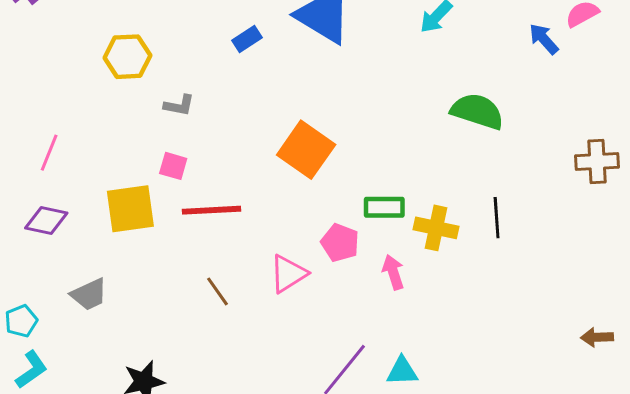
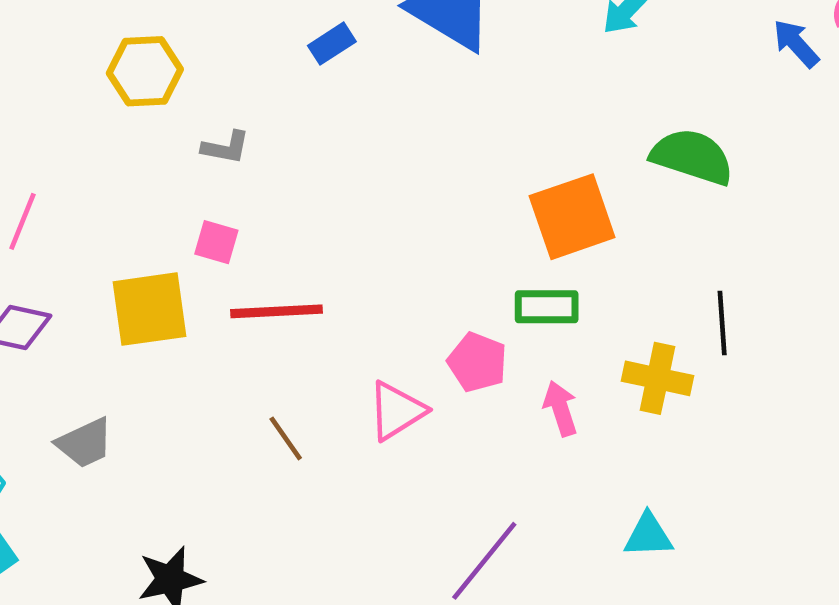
orange square: (306, 150) -> (572, 217), moved, turned 36
yellow cross: (436, 228) -> (657, 378), moved
cyan triangle: (402, 371) -> (648, 535), moved

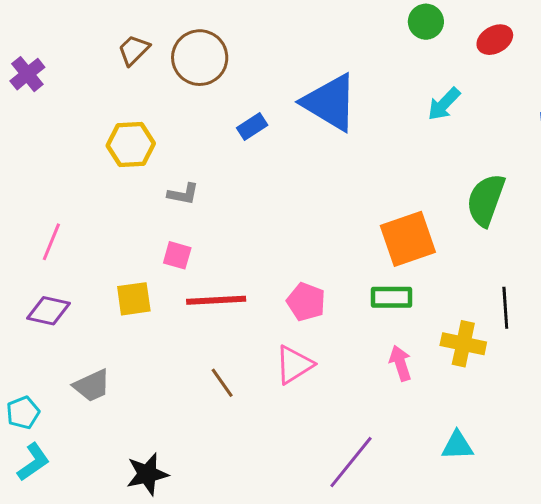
green semicircle: (692, 157) -> (486, 200), turned -88
yellow square: (149, 309) -> (134, 299), size x0.7
pink pentagon: (477, 362) -> (306, 302), moved

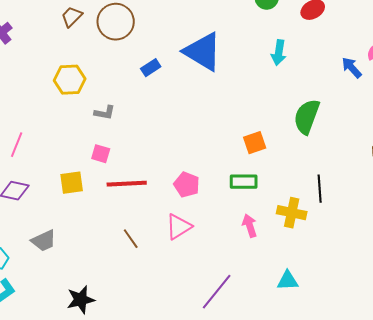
cyan arrow: (444, 104) -> (279, 53), turned -35
orange square: (408, 239) -> (255, 143), size x0.6

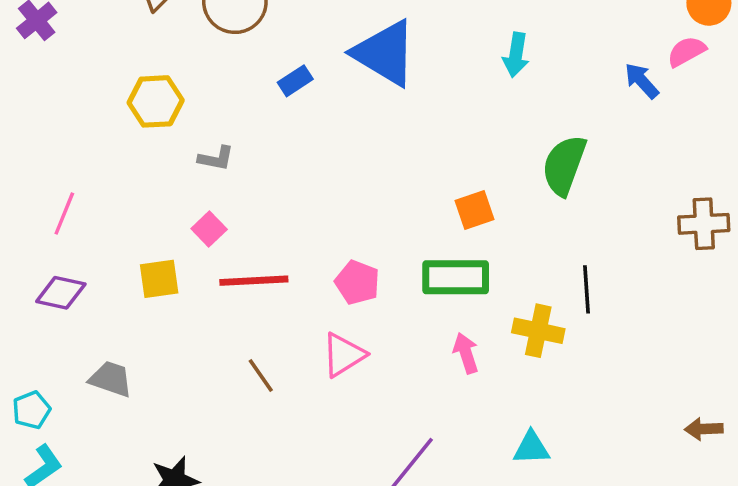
pink square: (101, 154) -> (209, 229), turned 30
green rectangle: (244, 182) -> (456, 277), size x1.4
gray trapezoid: (44, 241) -> (111, 379), turned -136

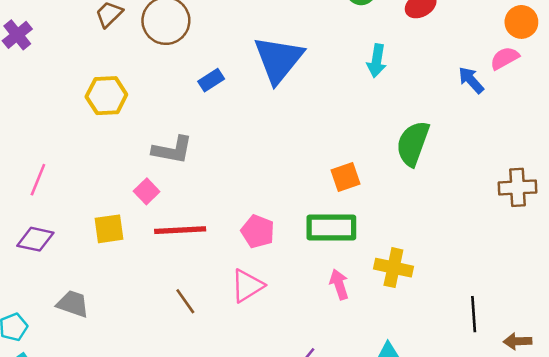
blue triangle: (385, 53) -> (278, 59), turned 38
gray L-shape: (216, 158) -> (172, 150), moved, size x1.5
black line: (587, 289) -> (474, 314), moved

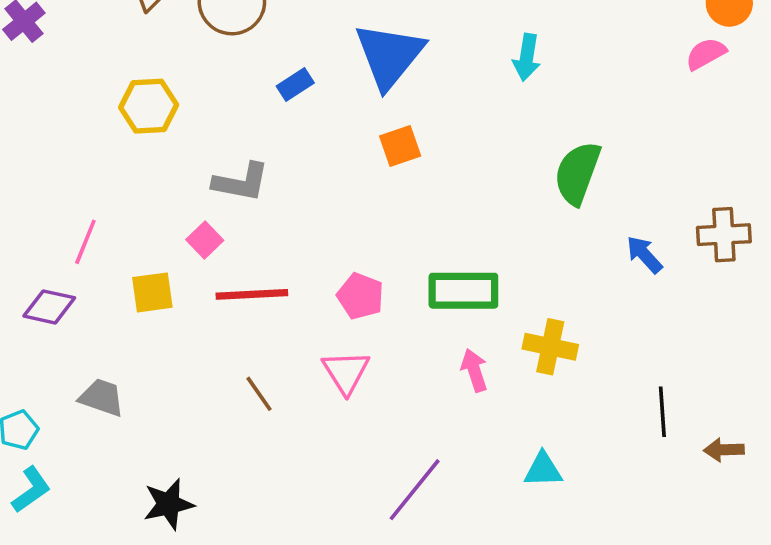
blue arrow: (471, 80) -> (644, 255), moved
orange square: (346, 177) -> (400, 146), moved
pink line: (38, 180) -> (85, 242), moved
pink triangle: (247, 286) -> (346, 372), turned -30

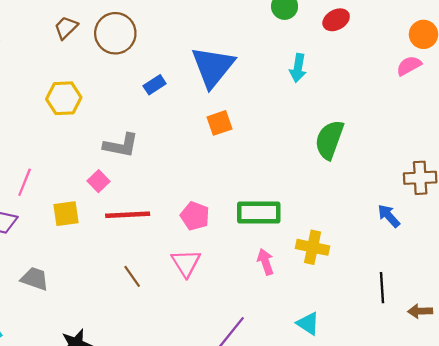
blue arrow: (644, 255) -> (389, 216), moved
cyan triangle: (543, 470) -> (308, 323), turned 35

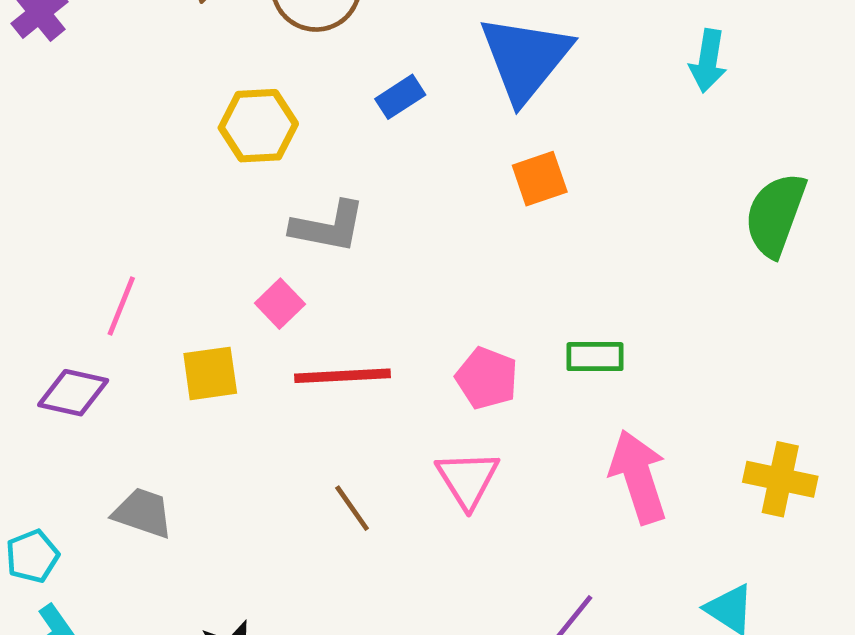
yellow hexagon: (64, 98) -> (258, 126), moved
green rectangle: (259, 213) -> (595, 357), moved, size x0.6
yellow cross: (313, 247) -> (780, 479), moved
pink arrow: (265, 262) -> (638, 477), size x1.6

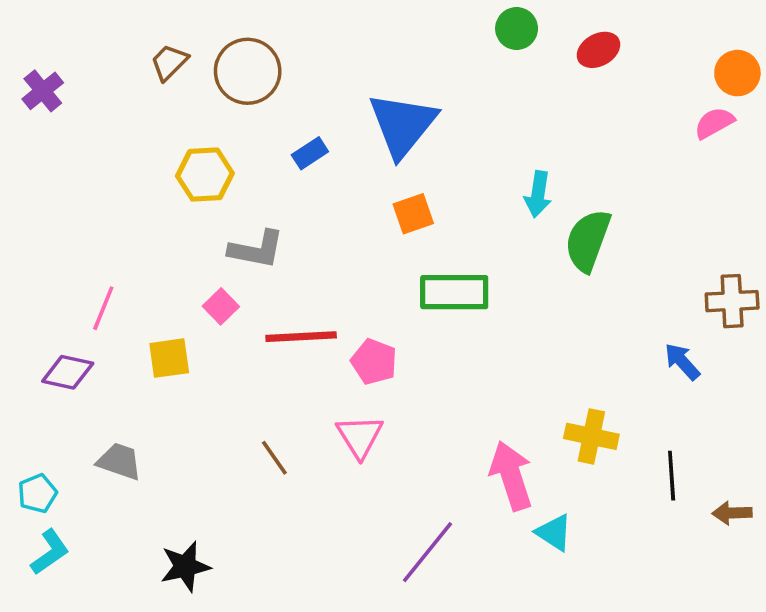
cyan arrow: (708, 61) -> (538, 194), moved
green rectangle: (595, 357) -> (454, 292), moved, size x1.6
red line: (342, 376) -> (301, 337), moved
pink arrow: (638, 477) -> (511, 476), moved

